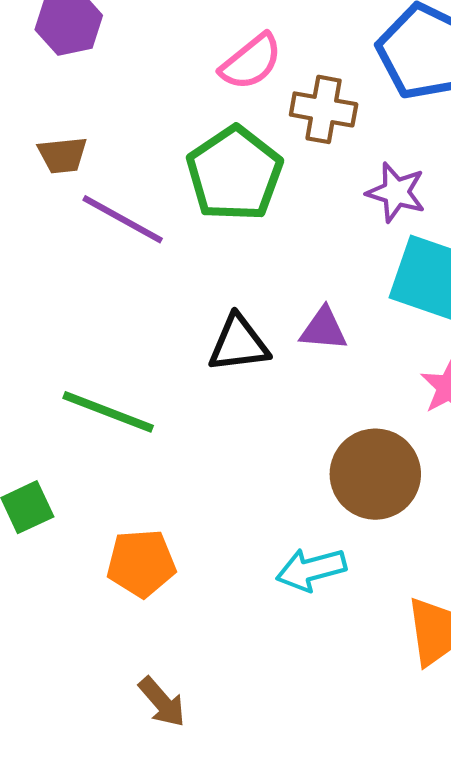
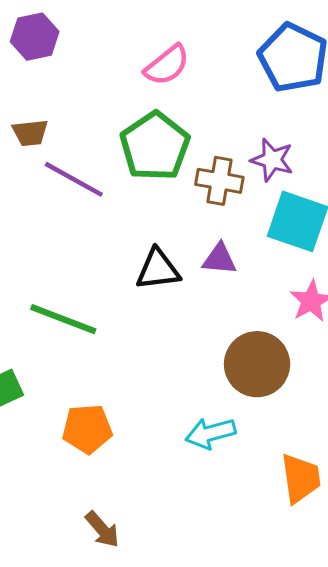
brown cross: (324, 109) -> (219, 181), moved

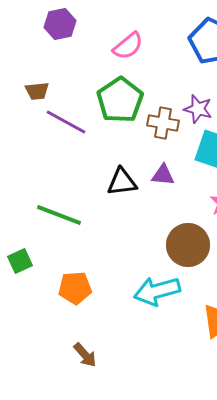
purple hexagon: (35, 37) -> (60, 24), moved
cyan arrow: (210, 433) -> (157, 291), size x1.4

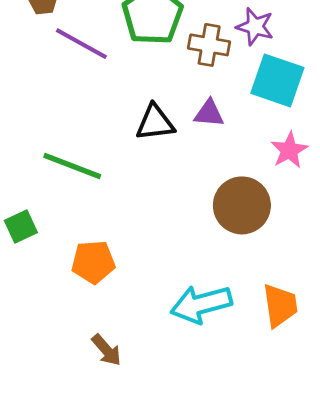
cyan arrow: (157, 291) -> (201, 304), moved

